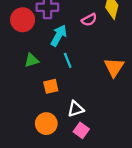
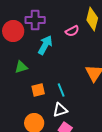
cyan line: (68, 60) -> (61, 90), moved

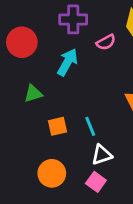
purple cross: (35, 20) -> (73, 19), moved
white triangle: (60, 110) -> (102, 155), moved

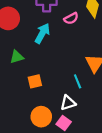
cyan line: (90, 126) -> (78, 81), moved
orange circle: (52, 173) -> (41, 117), moved

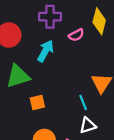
green triangle: (17, 57) -> (18, 76), size x1.6
white triangle: (68, 103) -> (88, 125), moved

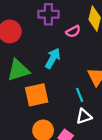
cyan arrow: (45, 51) -> (53, 58), moved
orange square: (37, 102) -> (37, 95), size x1.6

